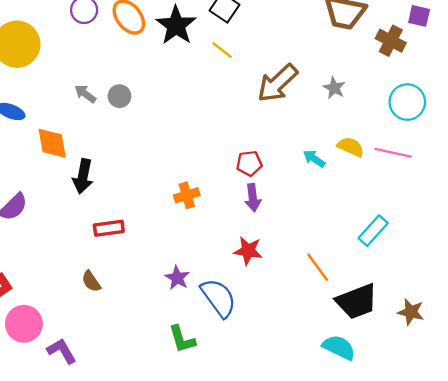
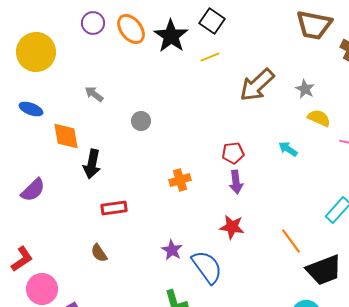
yellow line: (222, 50) -> (210, 57), turned -60
gray circle: (119, 96) -> (141, 121), moved
yellow semicircle: (351, 147) -> (319, 118), moved

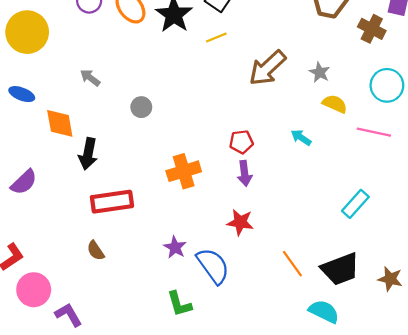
orange cross: (180, 180) -> (184, 171), size x1.4
red rectangle: (114, 208) -> (112, 202), size x1.5
orange line: (291, 241) -> (292, 264), moved

